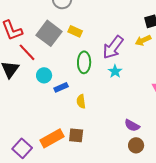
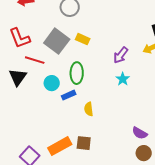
purple arrow: (113, 47) -> (121, 55), size x0.7
red line: (27, 52) -> (35, 60), turned -30
green ellipse: (84, 62) -> (77, 73), moved

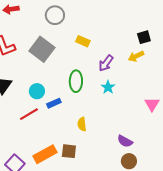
yellow rectangle: (83, 39) -> (83, 41), moved
red line: (35, 60) -> (29, 114), moved, turned -48
green ellipse: (77, 73) -> (76, 81), moved
yellow semicircle: (89, 109) -> (82, 124), moved

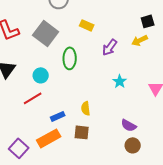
green ellipse: (76, 81) -> (70, 58), moved
cyan star: (108, 87) -> (120, 81), moved
blue rectangle: (54, 103) -> (58, 116), moved
brown square: (69, 151) -> (82, 132), moved

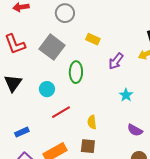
red line: (33, 98) -> (61, 112), moved
blue rectangle: (58, 116) -> (22, 132), moved
purple semicircle: (129, 125) -> (135, 130), moved

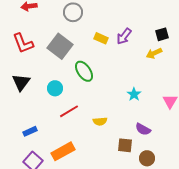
purple arrow: (116, 61) -> (124, 36), moved
green ellipse: (76, 72) -> (84, 71), turned -35
yellow semicircle: (92, 122) -> (100, 121), turned -88
brown square: (88, 146) -> (125, 145), moved

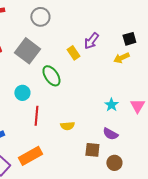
yellow rectangle: (101, 38) -> (73, 53), moved, turned 32
cyan star: (134, 94) -> (111, 105), moved
red line: (69, 111) -> (36, 116), turned -54

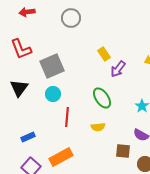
purple arrow: (91, 41) -> (118, 69), moved
gray square: (27, 51) -> (52, 66), moved, turned 30
green ellipse: (51, 76) -> (102, 98), moved

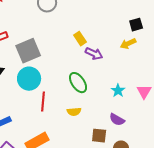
purple arrow: (118, 69) -> (94, 54), turned -102
cyan circle: (53, 94) -> (29, 79), size x1.5

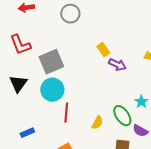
green ellipse: (78, 83) -> (122, 116), moved
yellow semicircle: (74, 112) -> (97, 123), turned -56

